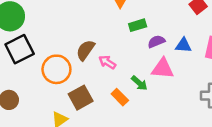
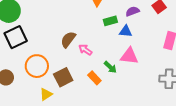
purple semicircle: (156, 42) -> (132, 11), moved
blue triangle: (183, 45) -> (126, 31), moved
orange circle: (56, 69) -> (37, 66), moved

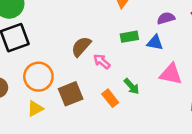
green rectangle: (110, 21) -> (129, 37), moved
pink triangle: (129, 56) -> (171, 74), moved
yellow triangle: (46, 94) -> (35, 109), moved

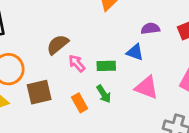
green rectangle: (129, 37) -> (106, 66), moved

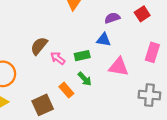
brown square: (39, 92) -> (43, 105), moved

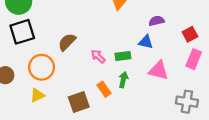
red square: (142, 14) -> (190, 34), moved
brown semicircle: (39, 46) -> (67, 42), moved
green arrow: (85, 79) -> (123, 80), turned -128

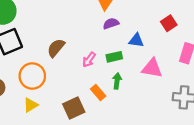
purple semicircle: (157, 21) -> (111, 24), moved
red square: (190, 34) -> (169, 23), moved
pink arrow: (98, 56) -> (89, 60), turned -91

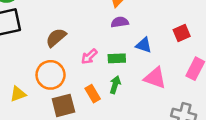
orange circle: (32, 76) -> (51, 75), moved

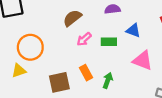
brown semicircle: (56, 38) -> (72, 18), moved
orange circle: (51, 75) -> (30, 47), moved
green arrow: (115, 85) -> (108, 80), moved

